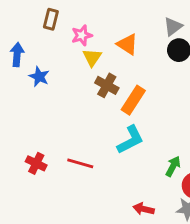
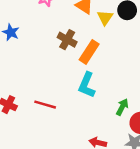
yellow triangle: (92, 57) -> (105, 18), moved
cyan L-shape: (130, 140) -> (87, 85), turned 140

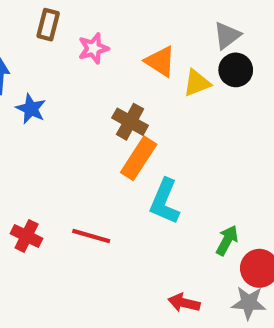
yellow triangle: (105, 18) -> (197, 83), turned 35
orange rectangle: (89, 52) -> (139, 158), moved

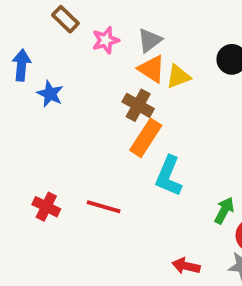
brown rectangle: (48, 25) -> (65, 19), turned -60
gray triangle: (227, 35) -> (150, 40), moved
orange triangle: (160, 61) -> (151, 69), moved
yellow triangle: (197, 83) -> (178, 77), moved

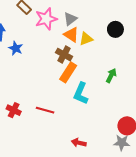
pink star: (106, 40) -> (46, 19), size x1.5
green arrow: (224, 210) -> (111, 76), moved
red arrow: (186, 266) -> (79, 143), moved

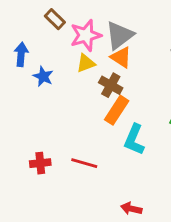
gray triangle: (70, 19) -> (120, 35), size x1.5
yellow triangle: (86, 39) -> (86, 63), moved
red cross: (14, 110) -> (40, 163), turned -32

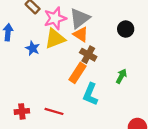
yellow triangle: (86, 63) -> (55, 39), size x1.5
blue star: (43, 76) -> (33, 48), moved
brown cross: (111, 85) -> (88, 55), moved

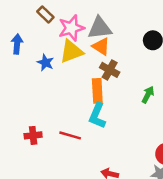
gray triangle: (80, 18) -> (100, 28), turned 30
orange rectangle: (78, 73) -> (97, 91), turned -36
cyan L-shape: (90, 94) -> (97, 116), moved

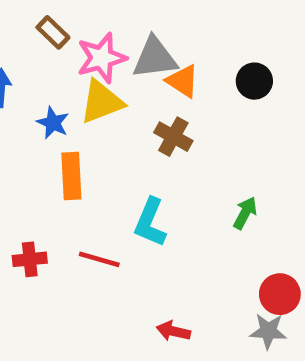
orange triangle: (101, 46) -> (183, 81), moved
orange rectangle: (97, 91) -> (71, 176), moved
green arrow: (148, 95) -> (245, 213), moved

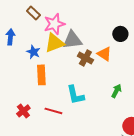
gray triangle: (155, 58) -> (72, 40), moved
orange triangle: (183, 81) -> (104, 54), moved
cyan L-shape: (150, 222) -> (75, 95), turned -35
red cross: (30, 259) -> (23, 111), turned -32

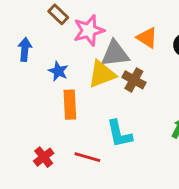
yellow triangle: (54, 43) -> (102, 74), moved
orange triangle: (104, 54) -> (147, 38), moved

